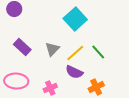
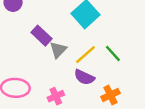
purple rectangle: (22, 47) -> (42, 36), moved

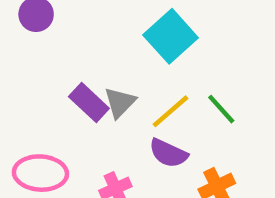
purple rectangle: (42, 36) -> (89, 102), moved

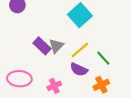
green line: (221, 109) -> (103, 58), moved

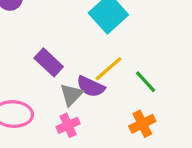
gray triangle: (56, 46) -> (71, 95), moved
purple semicircle: (79, 69) -> (91, 87), moved

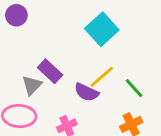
gray triangle: (71, 95) -> (32, 85), moved

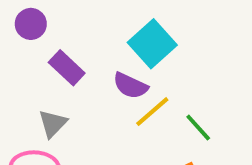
purple rectangle: (50, 71) -> (67, 68), moved
purple semicircle: (86, 92) -> (130, 86), moved

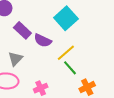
purple semicircle: (130, 86) -> (43, 41), moved
green line: (198, 128) -> (70, 68), moved

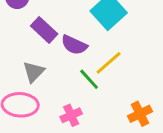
green line: (70, 68) -> (89, 79), moved

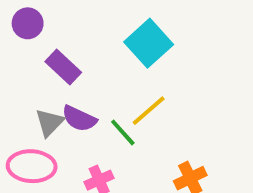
purple semicircle: (74, 45) -> (79, 119), moved

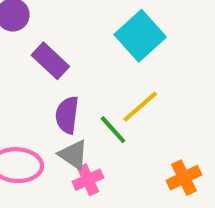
purple semicircle: (79, 119) -> (67, 115), turned 72
gray triangle: (49, 123) -> (73, 155), moved, turned -40

